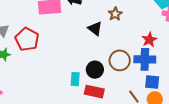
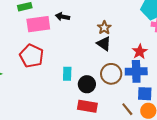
black triangle: (95, 28) -> (104, 44), moved
red pentagon: (27, 39) -> (32, 56), moved
cyan rectangle: (75, 79) -> (67, 74), moved

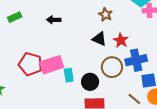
pink rectangle: (38, 24) -> (52, 65), moved
brown star: (104, 28) -> (105, 15), moved
red star: (140, 52) -> (121, 40), moved

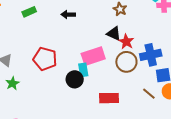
red star: (121, 40) -> (126, 42), moved
pink rectangle: (52, 65) -> (93, 56), moved
black circle: (90, 82) -> (75, 79), moved

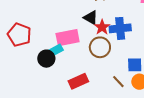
blue cross: (151, 55) -> (120, 28), moved
cyan rectangle: (83, 70) -> (56, 50), turned 64
red rectangle: (109, 98) -> (78, 81), turned -30

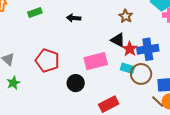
brown circle: (100, 47) -> (141, 74), moved
cyan rectangle: (56, 50) -> (127, 68), moved, turned 48
brown line: (118, 82) -> (158, 102), moved

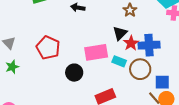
black triangle: (118, 40) -> (120, 33), turned 42
cyan rectangle: (127, 68) -> (119, 61), moved

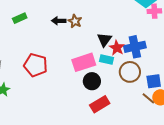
brown star: (130, 10) -> (75, 21), moved
cyan rectangle: (119, 61) -> (107, 60), moved
black circle: (74, 73) -> (92, 81), moved

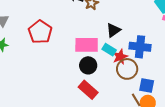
red star: (117, 48) -> (120, 57), moved
red rectangle: (100, 104) -> (88, 90), turned 54

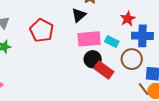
black triangle: (113, 30) -> (79, 15), moved
red star: (120, 57) -> (128, 19), moved
red rectangle: (88, 90) -> (104, 70), moved

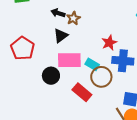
black circle: (93, 59) -> (51, 76), moved
brown circle: (132, 59) -> (101, 77), moved

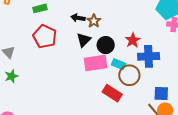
red pentagon: (23, 48) -> (45, 36), moved
black circle: (51, 76) -> (106, 45), moved

